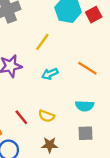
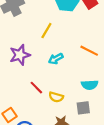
red line: (21, 117) -> (36, 88), moved
gray square: (86, 133) -> (83, 108), moved

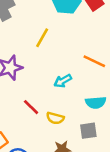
cyan arrow: (56, 59) -> (63, 81), moved

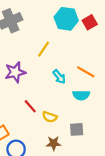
cyan arrow: (63, 81) -> (59, 77), moved, turned -104
cyan semicircle: (96, 103) -> (81, 95), moved

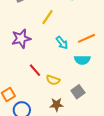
orange line: (86, 72) -> (87, 38), turned -54
gray square: (77, 129) -> (78, 92), turned -32

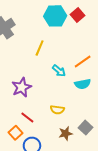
purple star: (21, 39) -> (22, 87), moved
red line: (35, 70) -> (27, 117), moved
gray square: (78, 92) -> (85, 128), moved

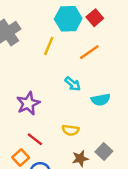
yellow line: (40, 48) -> (49, 46), moved
orange line: (83, 61) -> (89, 52), moved

